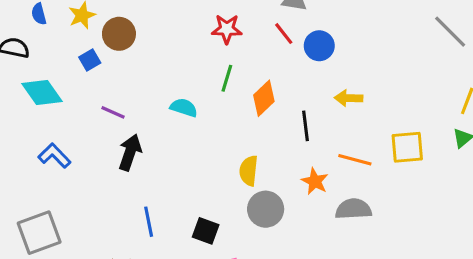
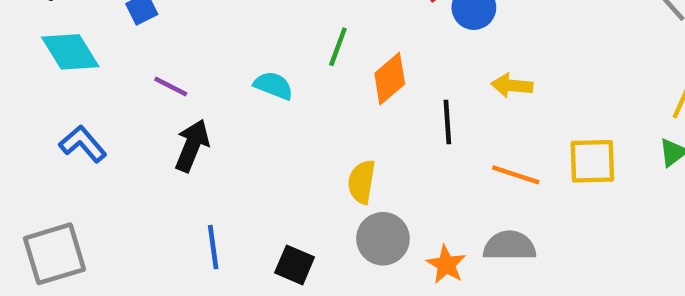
orange star: (315, 181) -> (446, 265), moved

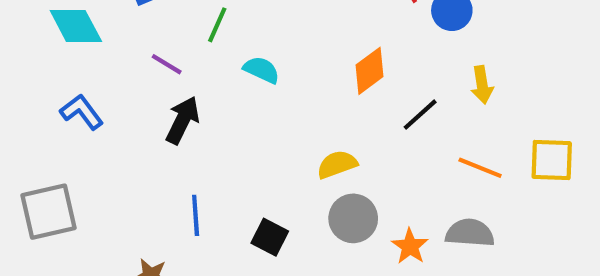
green line: (338, 47) -> (217, 25), moved
yellow arrow: (512, 85) -> (482, 85), turned -108
black line: (447, 122) -> (420, 115), turned 48
yellow semicircle: (362, 182) -> (337, 164), turned 57

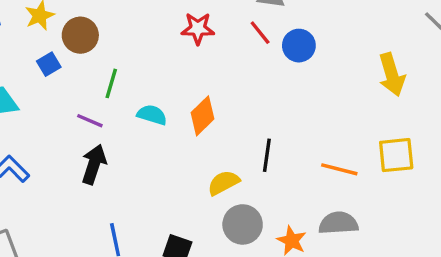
purple line: (167, 64) -> (90, 121), moved
orange diamond: (369, 71) -> (202, 116), moved
yellow arrow: (482, 85) -> (392, 75), moved, size x1.4
black line: (420, 115) -> (267, 155), moved, turned -32

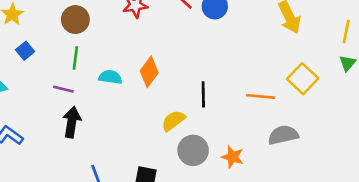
brown circle: (80, 35) -> (75, 20), moved
yellow square: (396, 155) -> (303, 79), turned -32
gray semicircle: (338, 223) -> (283, 135), moved

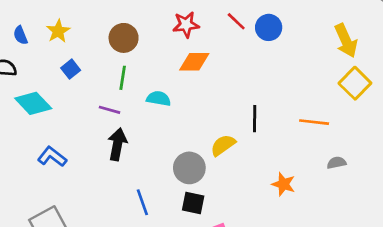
orange diamond: (149, 72) -> (194, 62), moved, turned 52
yellow square: (303, 79) -> (355, 83), moved
gray semicircle: (283, 135) -> (337, 163), size x0.6
gray circle: (193, 150) -> (189, 168), moved

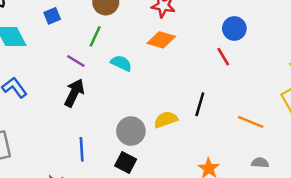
red line: (236, 21) -> (223, 57), moved

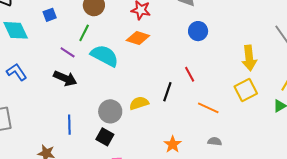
red line: (223, 57) -> (190, 74), moved
cyan semicircle: (121, 63) -> (105, 56), size x1.6
black arrow: (74, 93) -> (65, 78), turned 85

